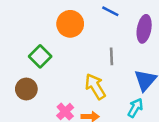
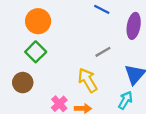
orange circle: (70, 24) -> (38, 21), moved
gray line: (112, 56) -> (103, 52), turned 63

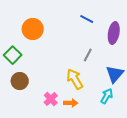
green square: (36, 52) -> (13, 55), moved
gray line: (103, 52) -> (88, 55), turned -32

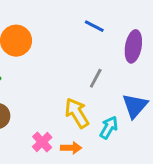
cyan arrow: (107, 96) -> (109, 128), moved

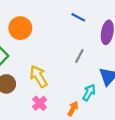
yellow arrow: (77, 113) -> (39, 76), moved
orange arrow: (71, 148) -> (73, 109), moved, turned -64

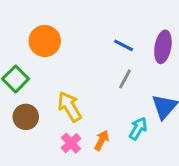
blue line: (78, 17) -> (124, 45), moved
orange arrow: (73, 109) -> (102, 140), moved

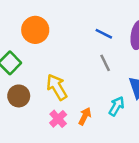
gray line: (125, 79) -> (105, 63), turned -54

